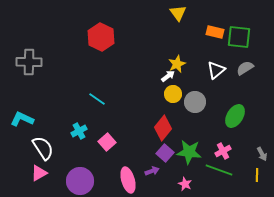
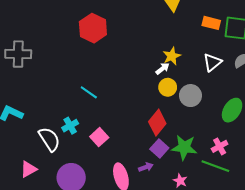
white semicircle: (43, 148) -> (49, 139), moved

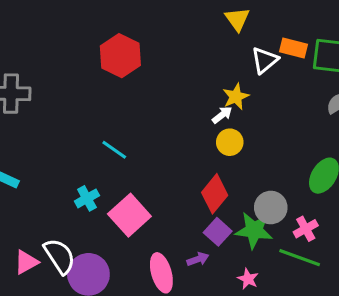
white triangle: (212, 62) -> (265, 60), moved
gray circle: (190, 96) -> (271, 207), moved
pink square: (99, 137) -> (129, 215), size x1.5
white semicircle: (49, 139) -> (60, 256), moved

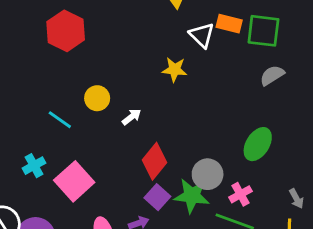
white triangle: (265, 60) -> (202, 35), turned -36
yellow star: (236, 97) -> (175, 70), turned 30
white arrow: (222, 115) -> (132, 117), moved
yellow circle: (230, 142) -> (97, 98), moved

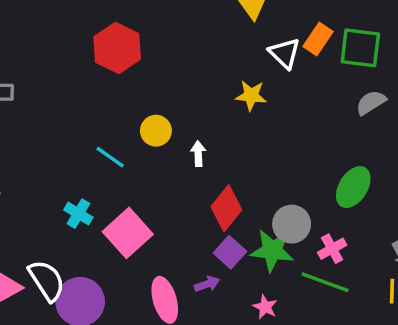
orange rectangle: (229, 24) -> (318, 39), turned -70
white arrow: (132, 117) -> (198, 154), turned -54
cyan cross: (34, 166) -> (78, 214), turned -30

